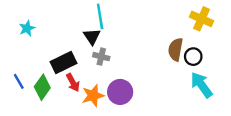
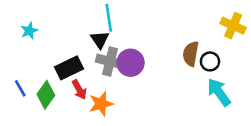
yellow cross: (201, 19) -> (233, 26), moved
gray cross: (101, 57) -> (110, 61), size x1.5
purple circle: (120, 92) -> (131, 63), moved

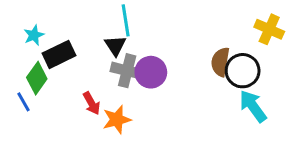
black circle: (210, 61) -> (243, 71), size x1.5
black rectangle: (69, 68) -> (59, 54), moved
green diamond: (46, 95) -> (37, 78), moved

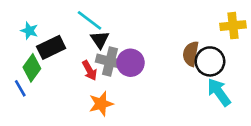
cyan line: (126, 20) -> (90, 20), moved, turned -44
yellow cross: (269, 29) -> (233, 26), turned -30
cyan star: (34, 35) -> (29, 31), turned -30
red arrow: (92, 103) -> (90, 70), moved

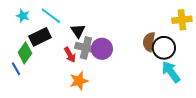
cyan line: (90, 20) -> (51, 16), moved
cyan star: (29, 31) -> (23, 16), moved

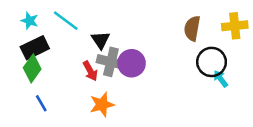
black rectangle: (40, 37) -> (35, 48), moved
brown semicircle: (149, 42) -> (192, 28), moved
blue line: (16, 69) -> (41, 103), moved
cyan arrow: (171, 72) -> (221, 79), moved, size x0.6

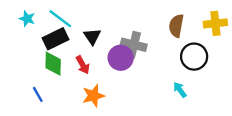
black rectangle: (35, 48) -> (55, 39), moved
gray cross: (111, 62) -> (134, 45), moved
green diamond: (32, 68) -> (53, 64), moved, turned -35
cyan arrow: (221, 79) -> (180, 90), moved

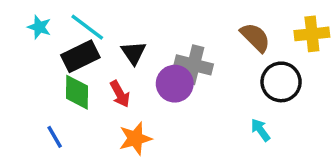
brown semicircle: (176, 26) -> (255, 37), turned 125

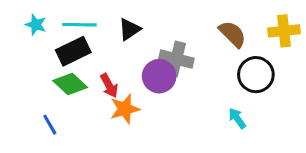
cyan line: (87, 27) -> (79, 25), turned -36
black triangle: (134, 53) -> (129, 29), moved, turned 30
green diamond: (77, 92) -> (70, 84), turned -48
orange star: (135, 139) -> (125, 109), moved

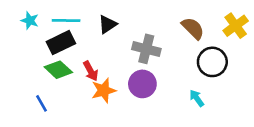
yellow cross: (284, 31) -> (236, 26), turned -30
purple circle: (159, 76) -> (142, 84), moved

